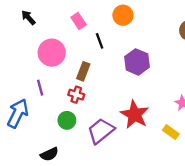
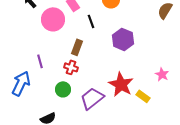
pink circle: (52, 53) -> (53, 19), moved
yellow rectangle: (171, 132) -> (143, 96), moved

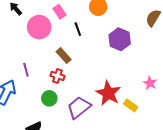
purple hexagon: (123, 39) -> (120, 39), moved
brown rectangle: (77, 47) -> (64, 56), turned -63

